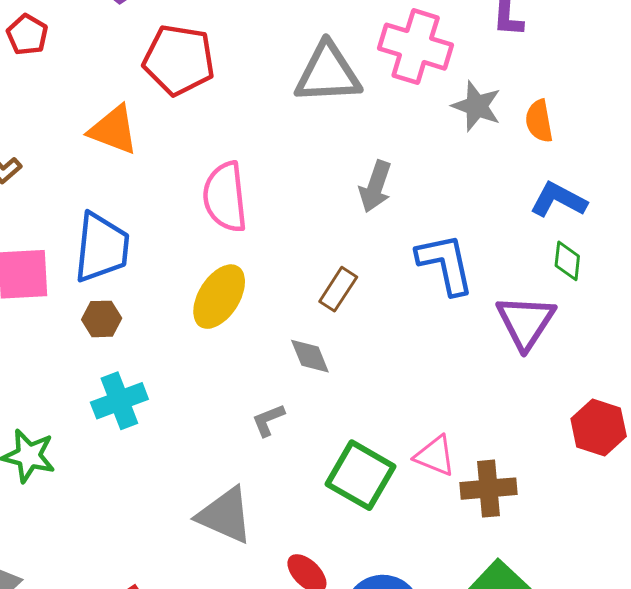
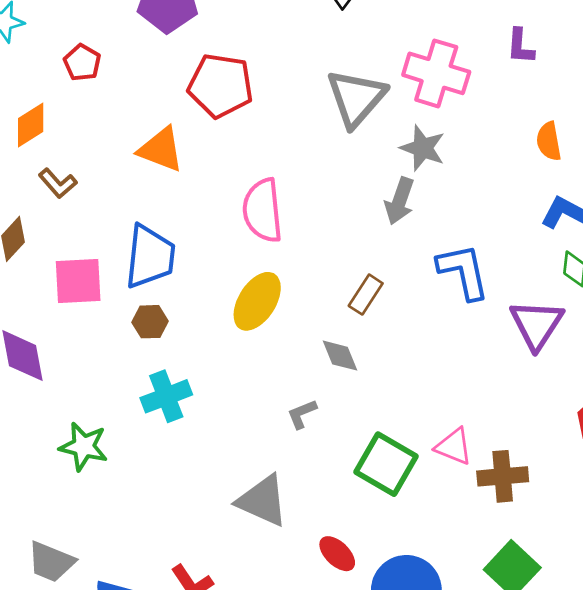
gray triangle: (328, 73) -> (356, 98), turned -46
gray star: (477, 106) -> (423, 148), moved

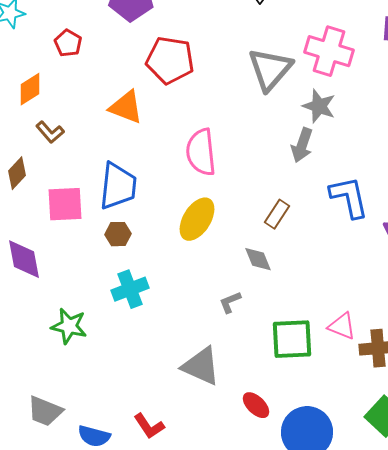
green square: (386, 464) -> (292, 339), turned -33

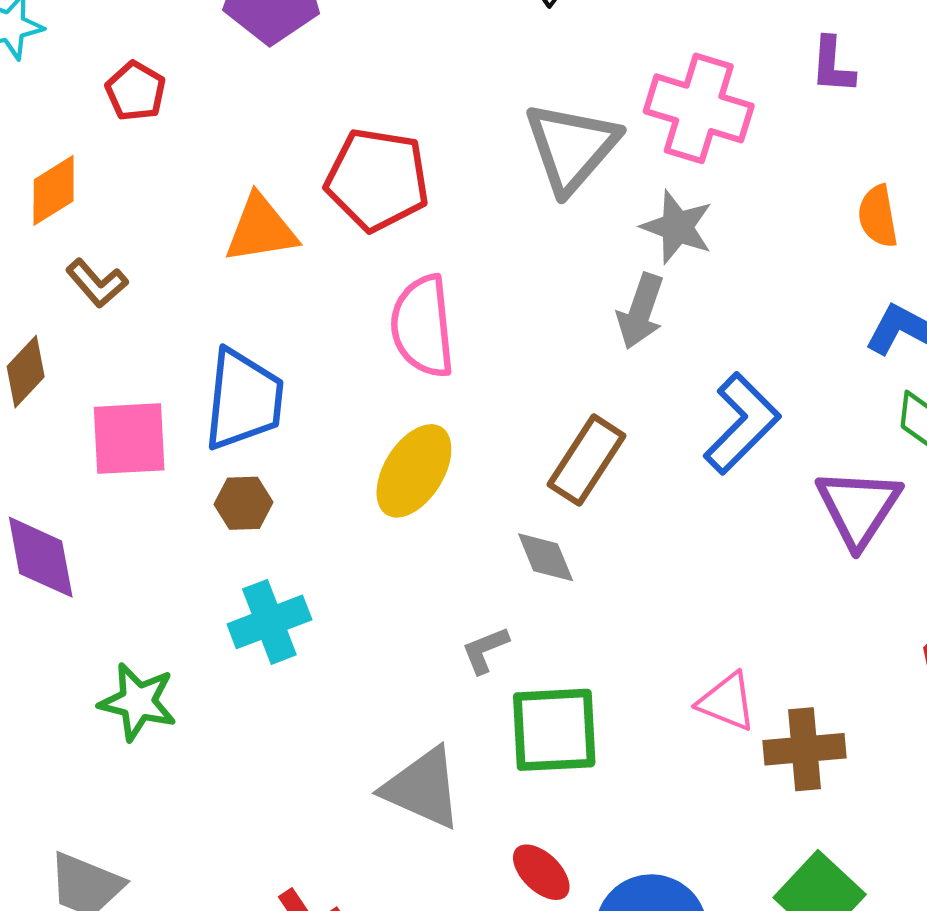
red pentagon: (170, 60) -> (377, 180), moved
orange triangle: (126, 107) -> (261, 229), turned -30
blue L-shape: (349, 197) -> (742, 423), turned 57
brown rectangle: (277, 214) -> (587, 460), size x1.4
green square: (292, 339) -> (554, 730), moved

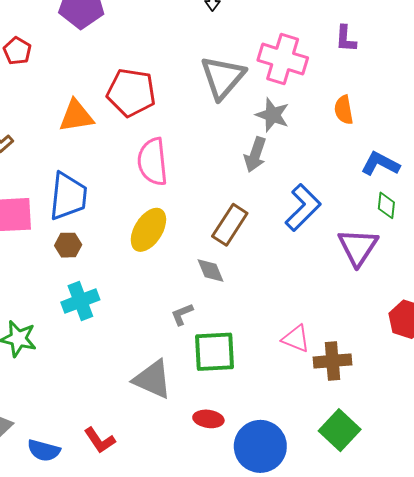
orange semicircle: (878, 216) -> (344, 110), moved
red ellipse: (541, 872) -> (208, 419), turned -36

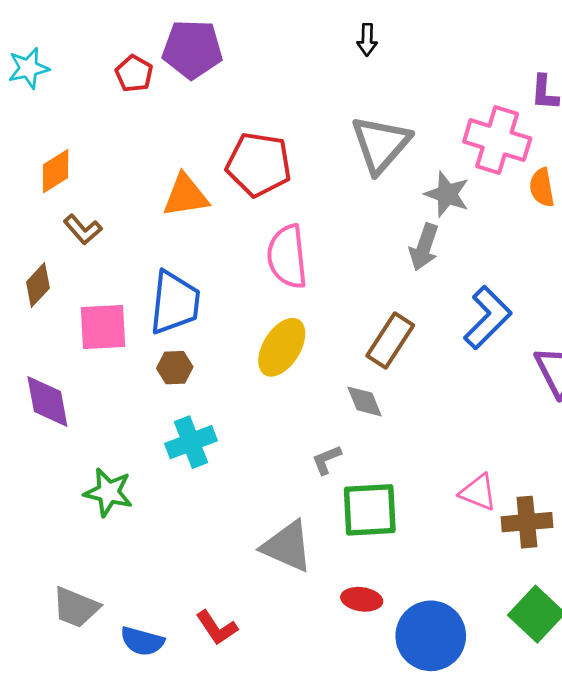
red pentagon: (17, 51) -> (134, 74), moved
pink cross: (283, 59) -> (497, 140), moved

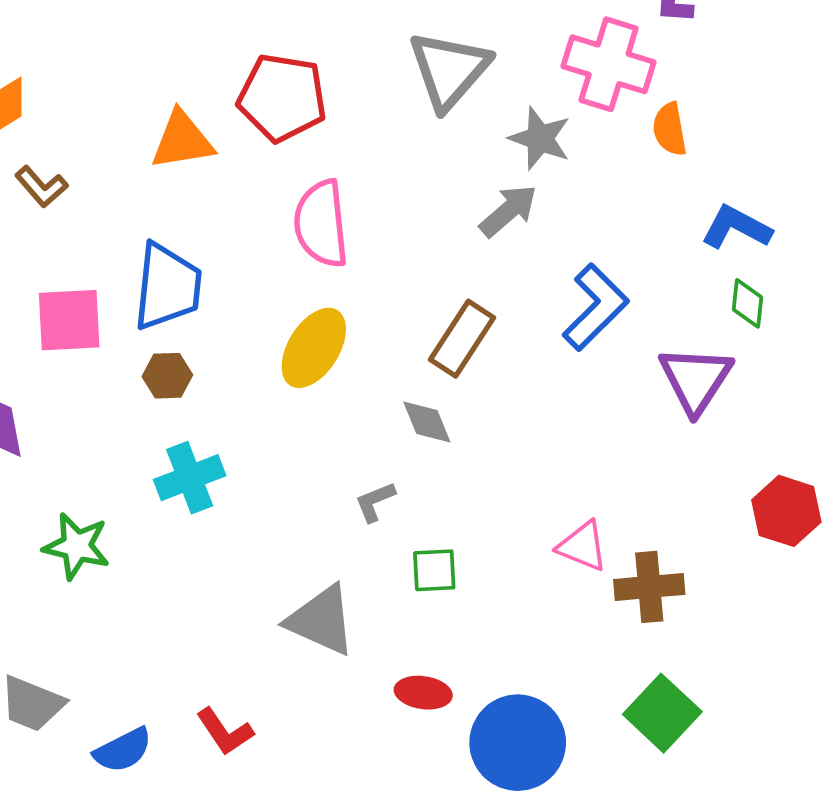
gray arrow: (424, 247) -> (508, 211), turned -150
green square: (370, 510) -> (434, 570), size x0.6
blue semicircle: (142, 641) -> (123, 750), turned -42

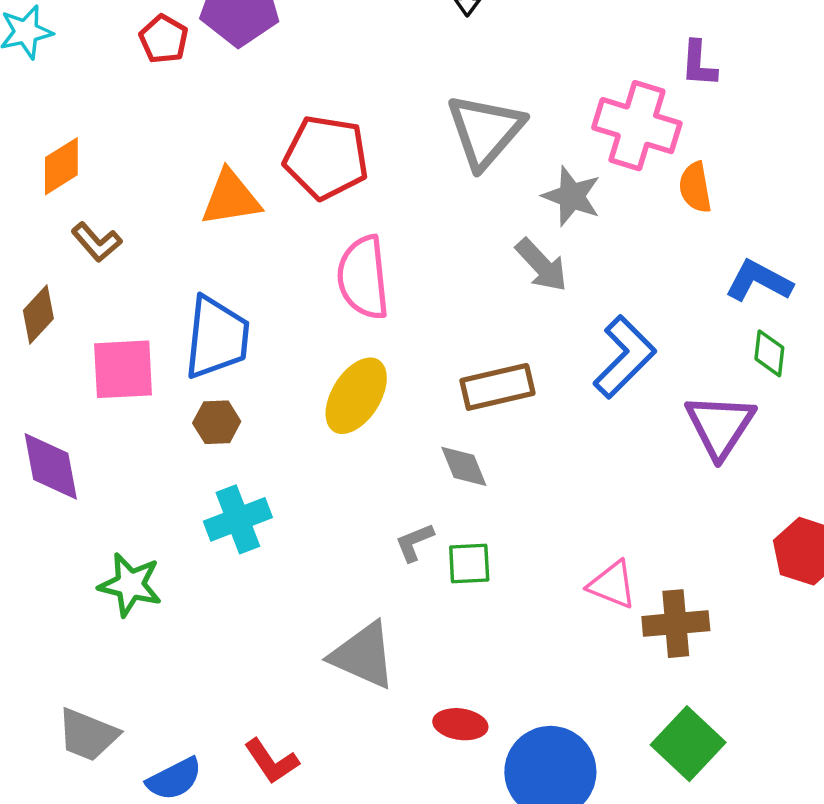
gray arrow: (508, 211) -> (542, 265), turned 88
brown rectangle: (462, 339) -> (497, 387), turned 44
green square: (434, 570) -> (469, 564), moved

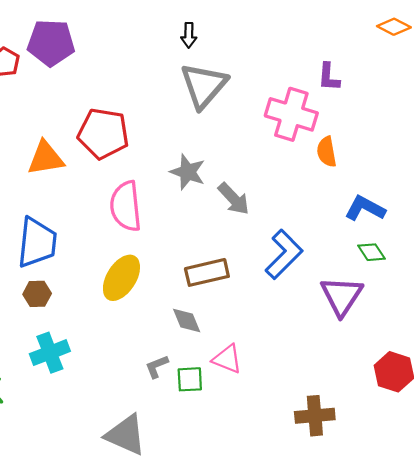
gray triangle: (485, 131) -> (204, 85), moved
gray star: (572, 196) -> (188, 172), moved
green diamond: (769, 353) -> (371, 252), turned -40
pink triangle: (612, 585) -> (227, 359), moved

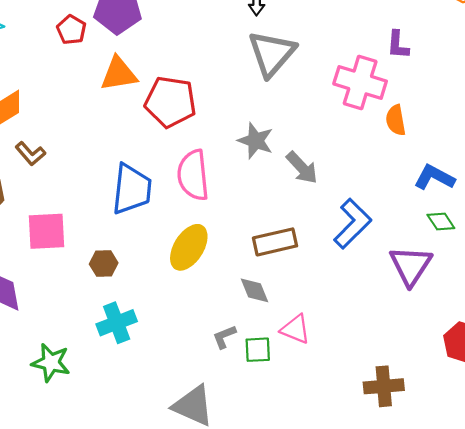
orange triangle: (46, 158) -> (119, 74), moved
blue trapezoid: (37, 243) -> (132, 189), moved

